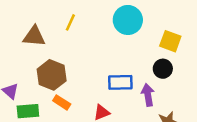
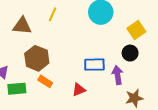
yellow square: (170, 41) -> (136, 30), turned 36

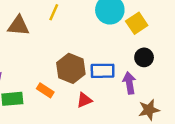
yellow square: (136, 30) -> (137, 23), moved
brown hexagon: (37, 58) -> (71, 68), moved

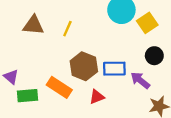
yellow line: (54, 12) -> (67, 29), moved
purple arrow: (129, 83) -> (140, 80), turned -42
orange rectangle: (45, 90) -> (59, 87), size x1.5

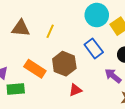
blue rectangle: (114, 69) -> (94, 48), moved, turned 54
orange rectangle: (59, 87) -> (35, 69), moved

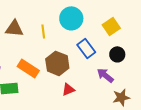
cyan circle: (97, 15) -> (71, 18), moved
yellow line: (50, 31) -> (43, 31), turned -32

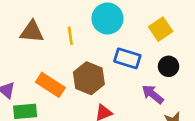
blue rectangle: (86, 48) -> (127, 58), turned -36

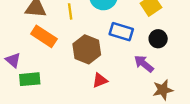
orange rectangle: (50, 85) -> (44, 36), moved

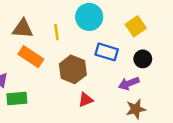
purple arrow: (144, 64) -> (129, 83), turned -60
brown star: (163, 90) -> (136, 109), moved

